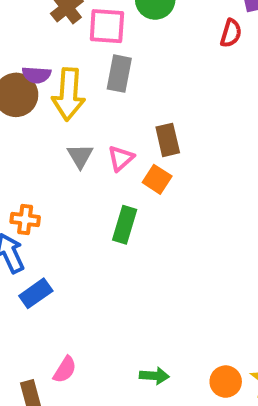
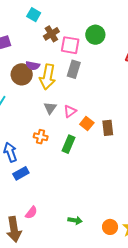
brown rectangle: (168, 140) -> (108, 128), moved
orange cross: (25, 219) -> (41, 137), moved

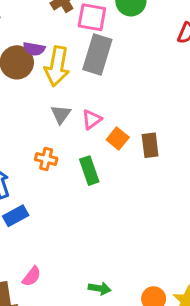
gray rectangle: (74, 69) -> (97, 55), size x1.4
green rectangle: (68, 144) -> (89, 171), turned -42

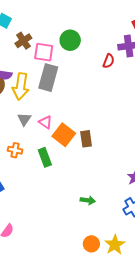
pink triangle: (92, 120) -> (46, 122), turned -48
orange square: (118, 139) -> (64, 135), size x1.5
green arrow: (100, 288) -> (88, 200), moved

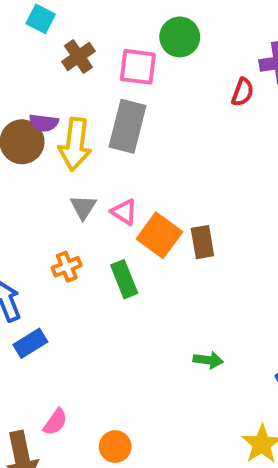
green circle: (70, 40) -> (180, 37), moved
pink square: (44, 52) -> (138, 67), moved
orange cross: (15, 150) -> (67, 267), turned -32
orange circle: (91, 244) -> (115, 447), moved

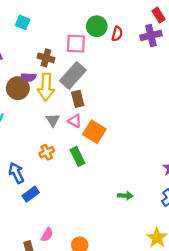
brown cross: (78, 56) -> (46, 58), moved, turned -35
red semicircle: (243, 92) -> (117, 34), moved
gray rectangle: (128, 126) -> (73, 76), turned 32
brown rectangle: (202, 242) -> (78, 99), moved

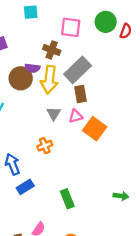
cyan square: (23, 22) -> (31, 12), turned -32
pink square: (76, 44) -> (71, 27), moved
pink triangle: (75, 121) -> (76, 116), turned -48
green rectangle: (77, 156) -> (67, 199), moved

